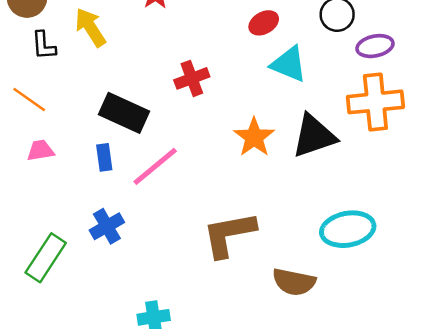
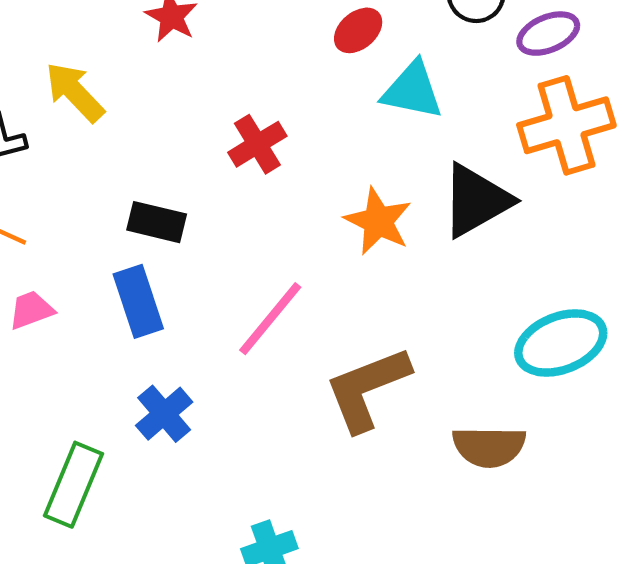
black rectangle: (124, 113) -> (157, 222), size x0.7
blue rectangle: (104, 157) -> (138, 301), size x1.5
pink line: (155, 166) -> (270, 319), moved

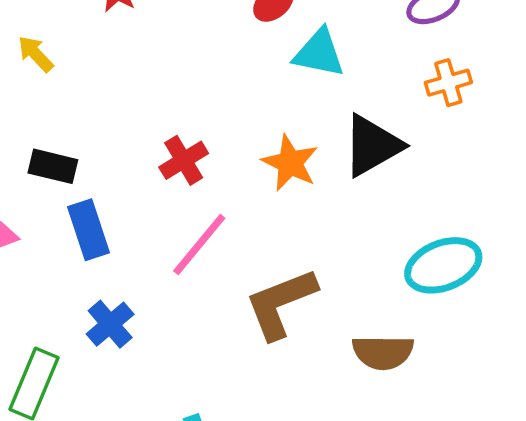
yellow arrow: (75, 92) -> (36, 54), size x0.7
orange cross: (566, 125) -> (448, 83), size x0.6
red cross: (257, 144) -> (184, 160), moved
black rectangle: (157, 222) -> (53, 166), moved

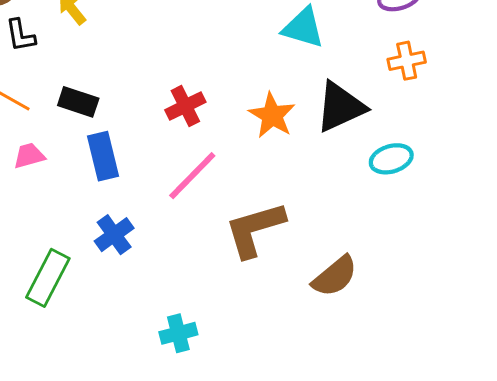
cyan ellipse: (443, 265) -> (391, 159), moved, size x0.7
brown semicircle: (383, 352) -> (335, 276), turned -45

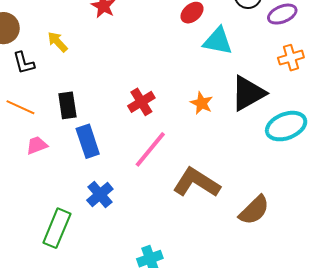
black rectangle: (78, 102) -> (67, 105), turned 68
orange star: (272, 115) -> (202, 103), size x0.7
cyan ellipse: (391, 159) -> (286, 126), size x1.4
brown L-shape: (255, 229) -> (196, 183), turned 54

